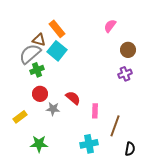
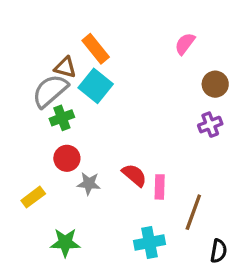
red semicircle: (73, 98) -> (134, 175), moved

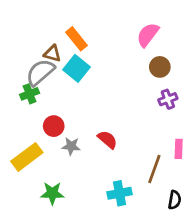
pink semicircle: (185, 44) -> (148, 35), size x1.4
brown circle: (215, 84) -> (160, 67), moved
green cross: (62, 118) -> (30, 94), moved
pink rectangle: (160, 187) -> (179, 149), moved
yellow rectangle: (33, 197) -> (27, 157), size x1.6

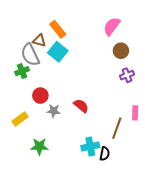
gray semicircle: (40, 72) -> (30, 55), turned -75
yellow rectangle: (27, 157) -> (20, 119), size x0.7
black semicircle: (175, 200) -> (105, 154), moved

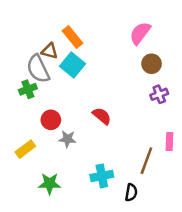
red semicircle: (81, 106) -> (102, 116), moved
cyan cross: (90, 147) -> (102, 176), moved

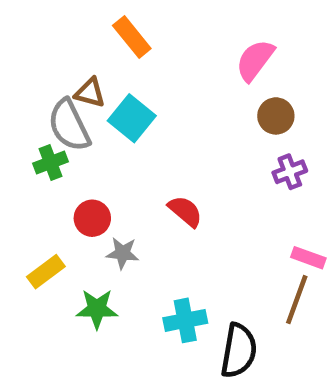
orange rectangle: (73, 37) -> (132, 37), moved
pink rectangle: (169, 142) -> (308, 258), turned -72
brown line: (146, 161) -> (297, 300), moved
green star: (50, 184) -> (97, 309), moved
black semicircle: (131, 192) -> (239, 351), size x1.6

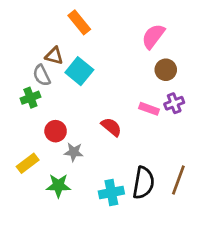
gray semicircle: (69, 125) -> (42, 75), size x0.7
pink rectangle: (308, 258) -> (149, 109), moved
black semicircle: (239, 351) -> (143, 183), moved

